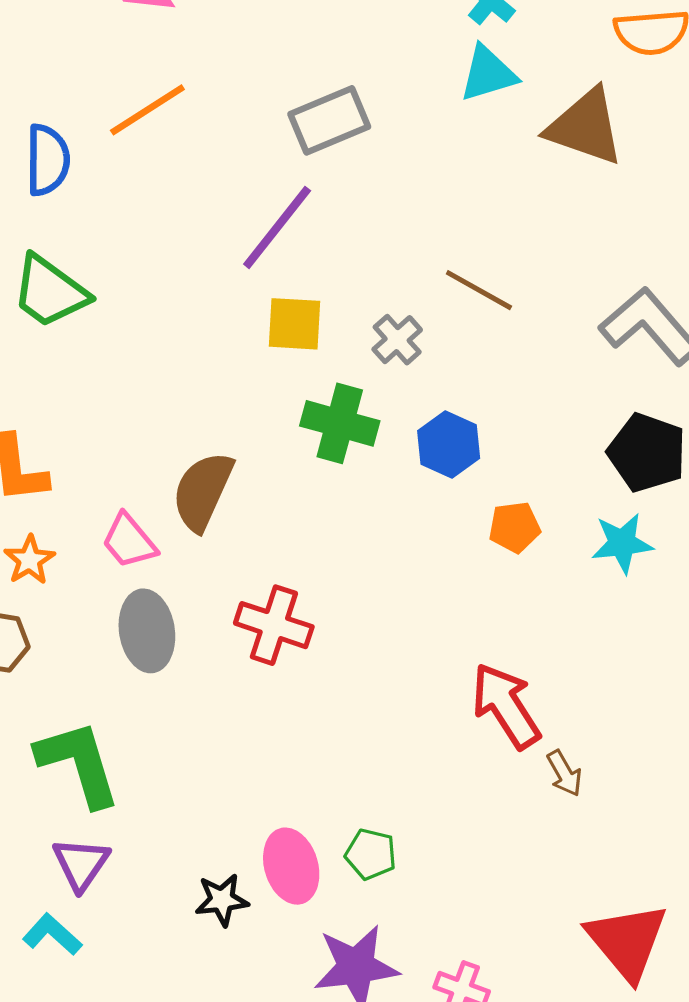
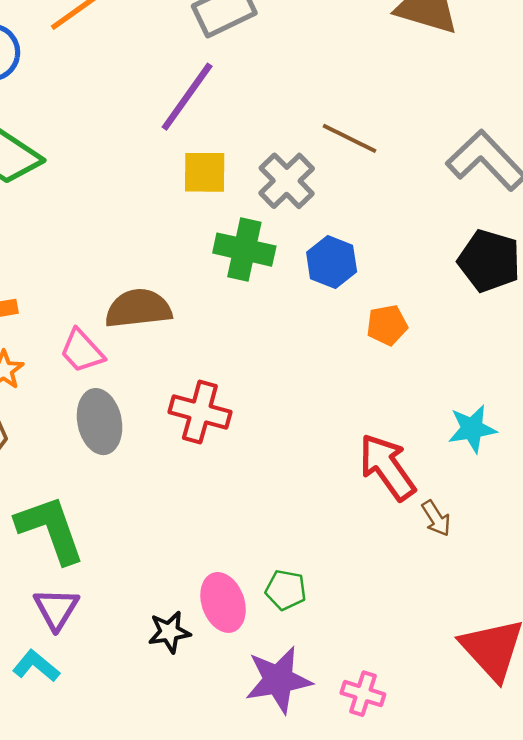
gray cross: (397, 340) -> (287, 181), size x1.4
brown semicircle: (203, 491) -> (138, 309), turned 62
cyan star: (622, 543) -> (472, 429), moved

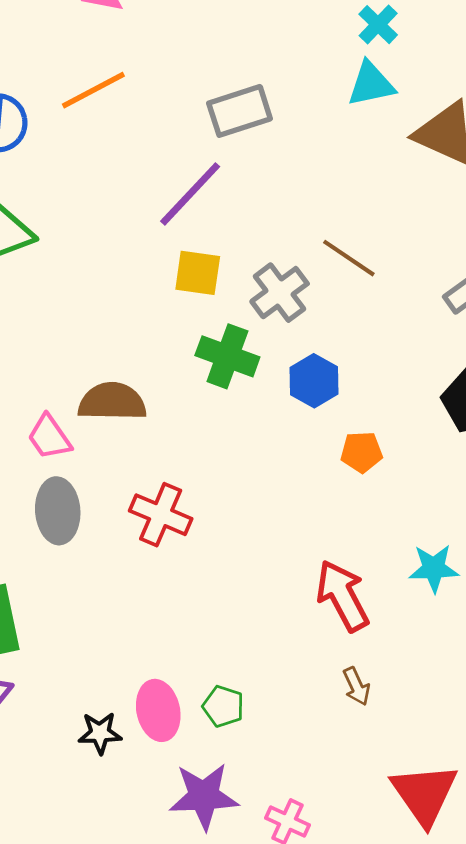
brown arrow: (436, 518) -> (356, 686), moved

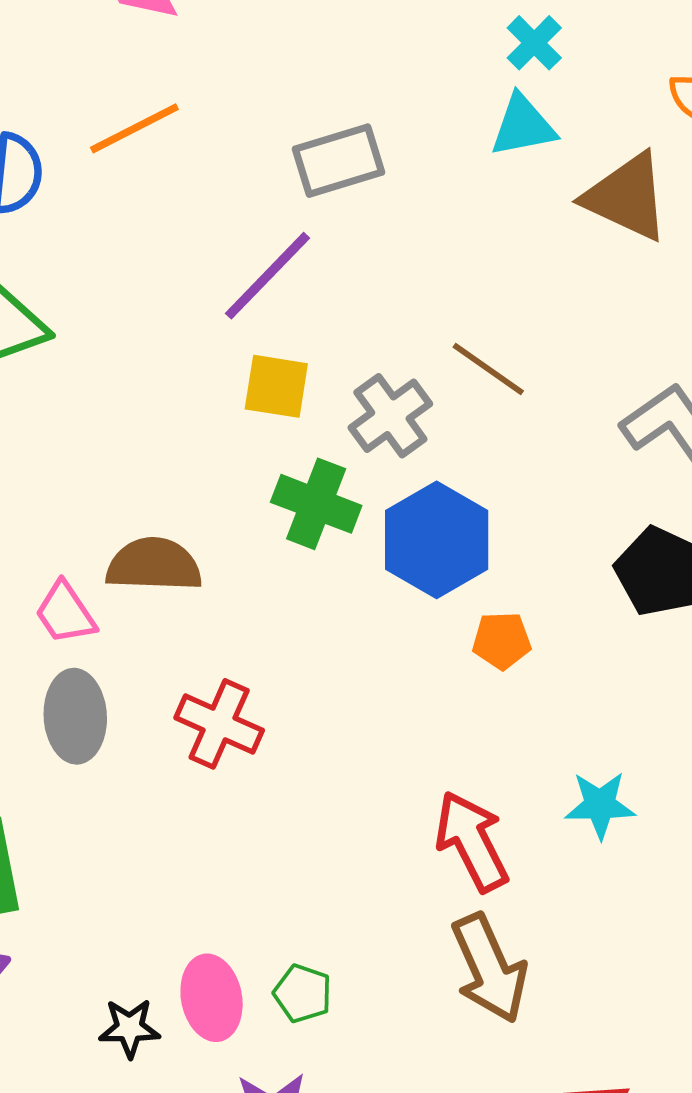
blue hexagon: (314, 381) -> (437, 540), size x1.5
brown arrow: (356, 686) -> (489, 968), size x2.0

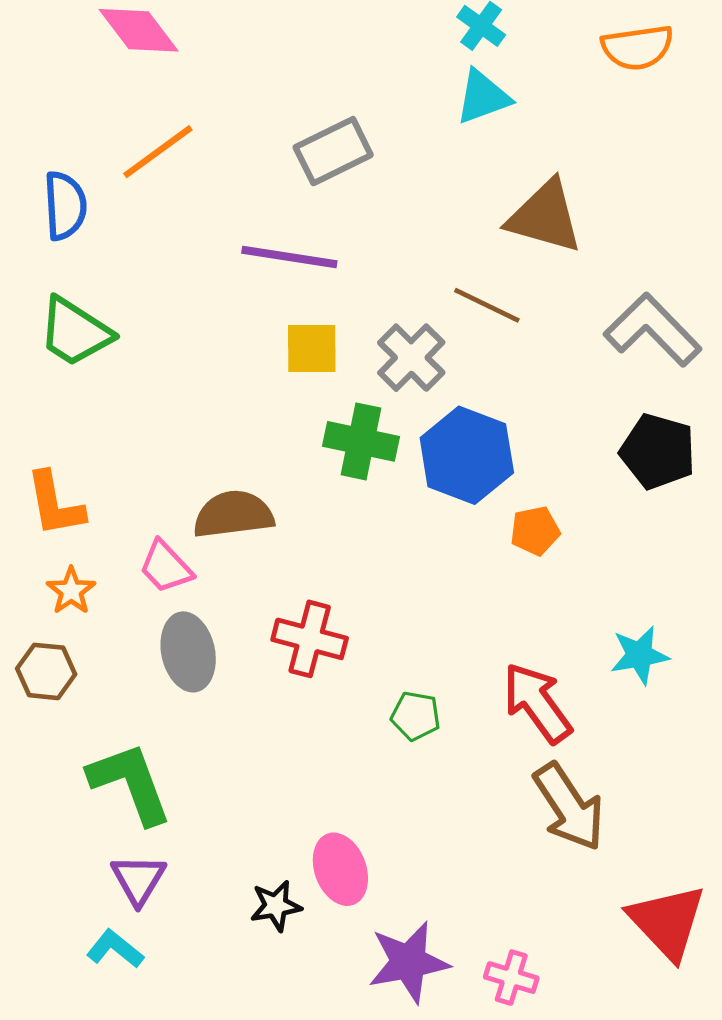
brown triangle: (627, 197) -> (545, 217), moved
purple line: (267, 276) -> (289, 257), turned 64
green pentagon: (303, 993) -> (416, 716), moved

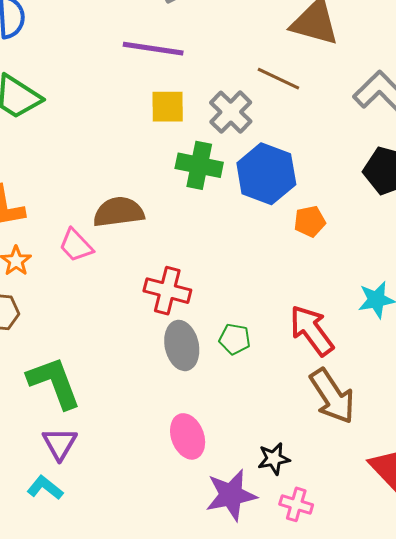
gray ellipse: (188, 652) -> (182, 345), moved
black star: (276, 906) -> (274, 459), moved

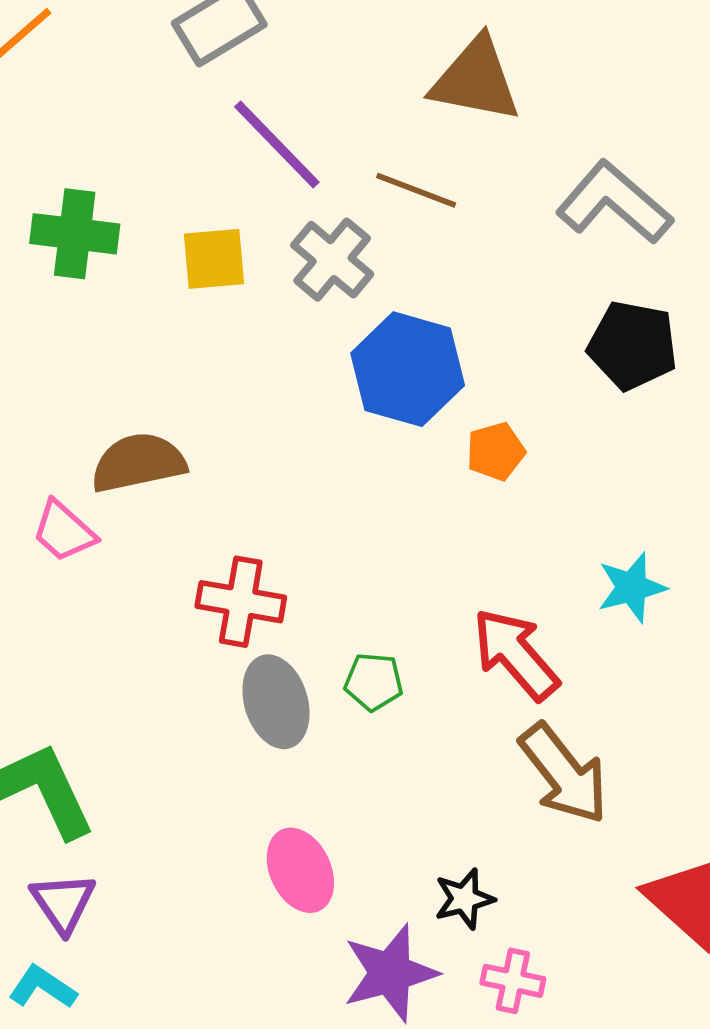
purple line: (153, 49) -> (277, 144), moved, turned 42
green cross: (199, 165) -> (75, 234), moved

